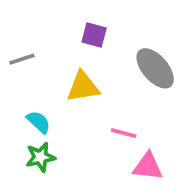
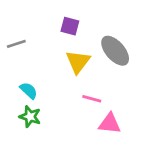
yellow triangle: (83, 87) -> (78, 62), moved, turned -44
green star: (40, 157) -> (30, 117), turned 30

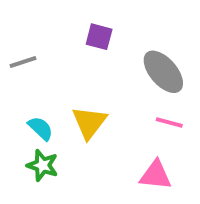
yellow triangle: (78, 62) -> (89, 122), moved
pink line: (92, 99) -> (169, 122), moved

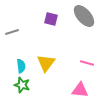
gray ellipse: (163, 72) -> (84, 16), moved
cyan semicircle: (41, 128) -> (21, 66), turned 40

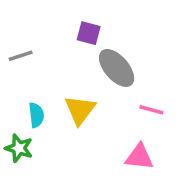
gray ellipse: (84, 16) -> (117, 68), moved
green star: (22, 85) -> (19, 148), moved

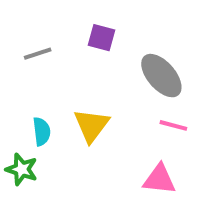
gray line: (21, 56) -> (38, 54), moved
gray ellipse: (117, 68) -> (161, 76), moved

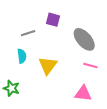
gray line: (38, 54) -> (28, 33), moved
cyan semicircle: (42, 131) -> (22, 56), moved

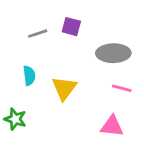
gray line: (28, 33) -> (38, 34), moved
gray ellipse: (84, 39) -> (113, 53), turned -50

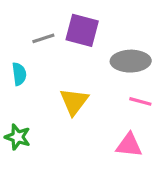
purple square: (71, 27) -> (82, 30), size x1.5
cyan semicircle: (29, 76) -> (19, 74), moved

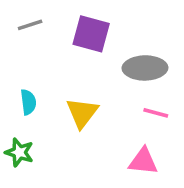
gray line: (43, 38) -> (30, 25), moved
cyan semicircle: (19, 74) -> (28, 102), moved

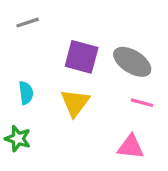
purple square: (91, 34) -> (82, 57), moved
gray ellipse: (145, 68) -> (132, 62), turned 33

